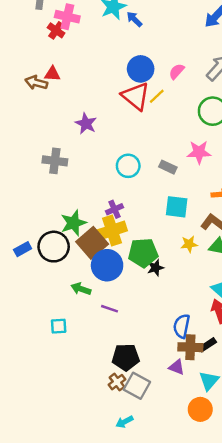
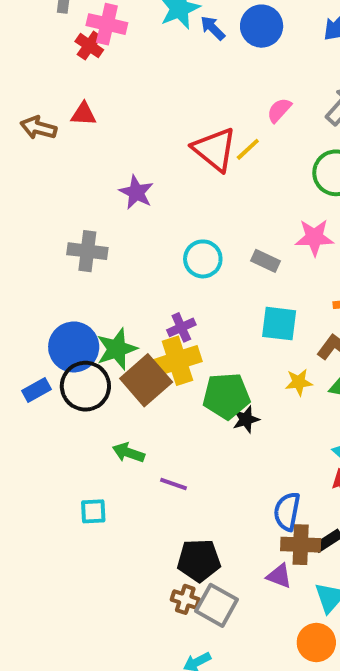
blue circle: (141, 69) -> (262, 26), moved
brown arrow: (36, 83) -> (38, 128), moved
blue circle: (107, 265) -> (74, 347), moved
brown cross: (117, 382) -> (185, 599), turned -35

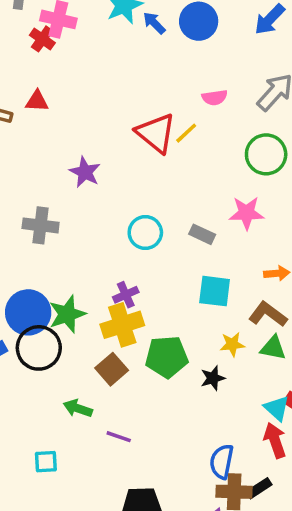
pink semicircle: (279, 110) -> (215, 98), turned -140
brown square: (146, 380) -> (112, 369), moved, size x0.7
black star: (246, 419) -> (213, 378), moved

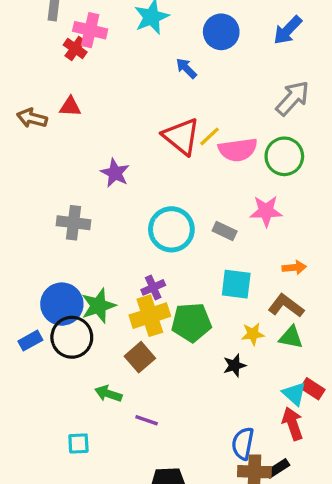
blue arrow: (154, 23) -> (186, 68), moved
pink semicircle: (215, 98) -> (238, 150), moved, size x1.6
cyan circle: (145, 233) -> (171, 229), size x1.4
green pentagon: (167, 357) -> (191, 322), moved

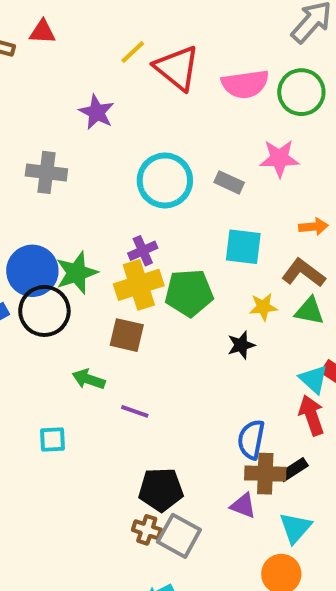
yellow line: (210, 136) -> (133, 52), moved
brown square: (140, 357) -> (127, 335), turned -36

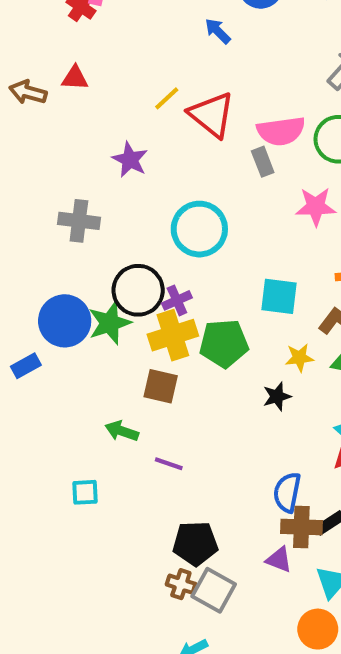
gray rectangle: (229, 182) -> (263, 162), moved, turned 44
black circle: (44, 311) -> (138, 290), moved

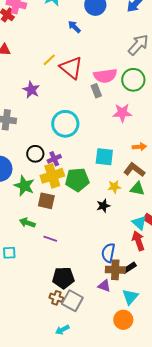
black circle: (138, 290) -> (35, 154), size x0.7
green star: (110, 323) -> (24, 186), moved, turned -30

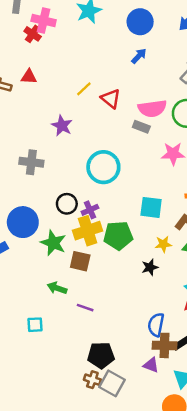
blue arrow: (74, 27) -> (139, 56), moved, turned 88
red triangle: (71, 68) -> (111, 99), size x0.7
gray rectangle: (96, 91) -> (141, 127), turned -48

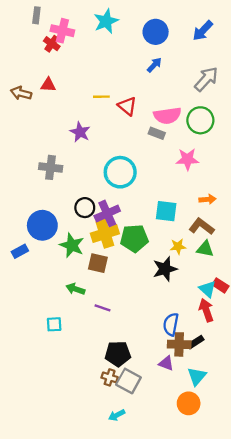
yellow line: (84, 89) -> (101, 97), turned 42
purple cross: (90, 210) -> (107, 213), size x1.5
black star: (150, 267) -> (165, 269), size x1.5

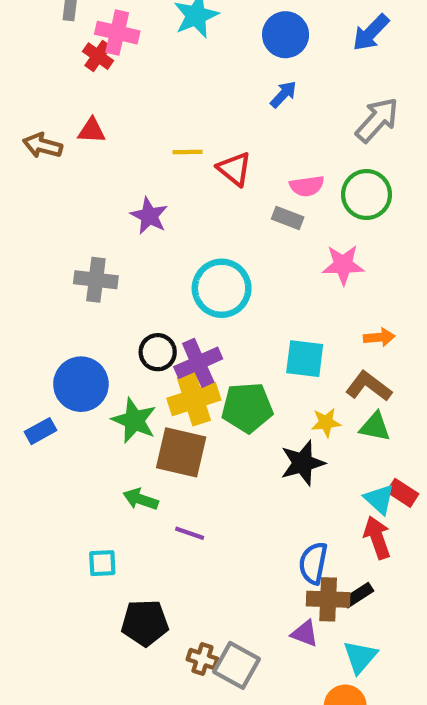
pink semicircle: (167, 116) -> (307, 186), size x0.7
brown square: (98, 263) -> (181, 452), size x1.4
black pentagon: (118, 354) -> (145, 623), moved

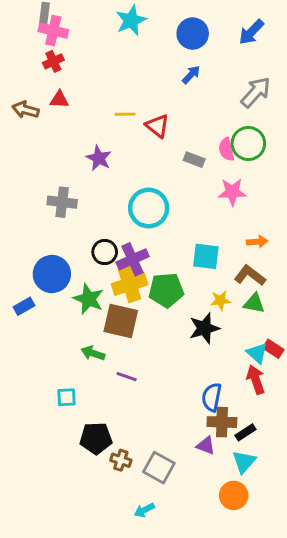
pink cross: (117, 33) -> (53, 31), moved
red cross: (98, 56) -> (53, 61), moved, turned 30
pink semicircle: (307, 186) -> (226, 149), moved, turned 85
black rectangle: (358, 595) -> (245, 432), moved
brown cross: (202, 659) -> (121, 460), moved

